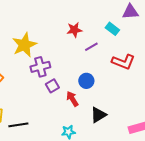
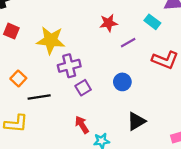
yellow star: (24, 45) -> (51, 40), turned 30
red arrow: (72, 99) -> (82, 125), moved
black line: (18, 125) -> (39, 97), moved

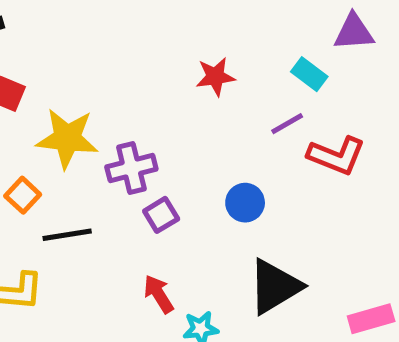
yellow star: (51, 40) -> (67, 138), moved
purple line: (128, 43) -> (287, 124), moved
black triangle: (136, 121) -> (275, 287), size x1.4

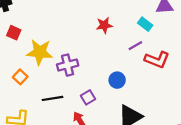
purple square: (161, 215) -> (88, 97), moved
black line: (67, 235) -> (53, 98), moved

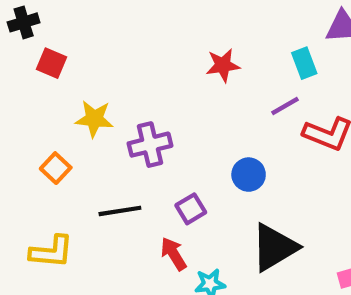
cyan rectangle: (145, 24) -> (304, 63), turned 32
red square: (14, 33) -> (51, 63), moved
yellow star: (40, 52) -> (94, 119), size x0.7

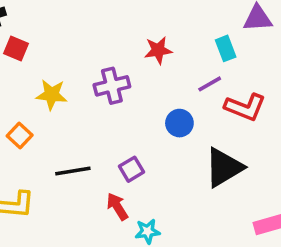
purple cross: (150, 145) -> (112, 86), moved
blue circle: (249, 175) -> (179, 123), moved
black triangle: (274, 247) -> (224, 167), moved

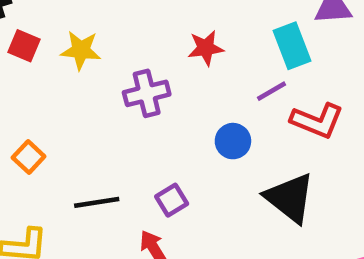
cyan rectangle: (226, 48) -> (292, 46), size x1.4
yellow star: (52, 95) -> (81, 50), moved
black triangle: (224, 167) -> (290, 198), turned -51

